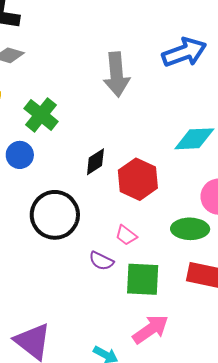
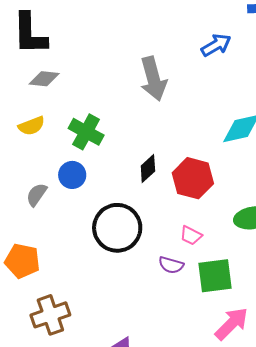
blue arrow: (184, 52) -> (216, 45), size x0.7

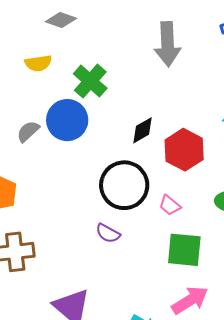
blue circle: (72, 175) -> (67, 120), size x1.5
black circle: (117, 228) -> (124, 185), moved
purple semicircle: (171, 265) -> (108, 233), moved

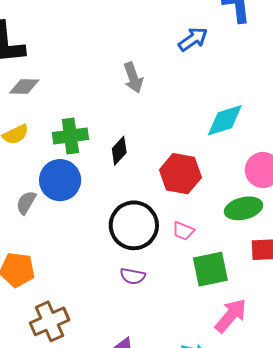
gray arrow: (168, 44) -> (133, 78), size x0.7
green cross: (90, 81) -> (70, 136), turned -32
black diamond: (143, 130) -> (119, 151), moved

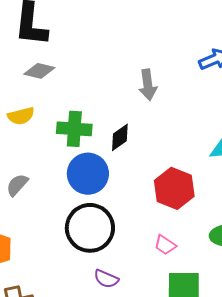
black diamond: (119, 151) -> (120, 137), moved
blue circle: (60, 180) -> (88, 174), moved
black circle: (134, 225) -> (90, 228), moved

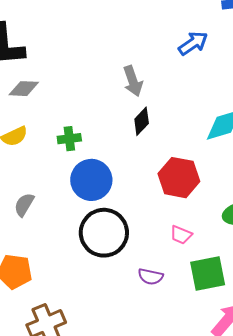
green cross: (74, 129) -> (69, 139), size x0.7
black diamond: (120, 137) -> (142, 121), moved
purple semicircle: (106, 279) -> (151, 277), moved

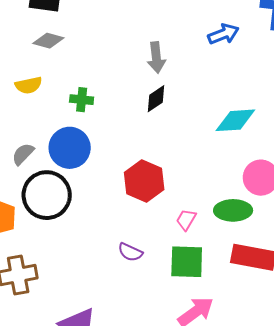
red hexagon: (179, 178) -> (144, 181), moved
blue circle: (91, 180) -> (70, 148), moved
black circle: (104, 233) -> (47, 195), moved
pink trapezoid: (181, 235) -> (186, 220), moved, turned 85

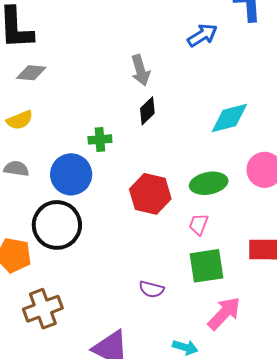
green cross: (82, 100) -> (100, 139), moved
gray semicircle: (23, 154) -> (16, 169), moved, turned 65
green ellipse: (233, 210) -> (209, 183), moved
purple semicircle: (130, 252) -> (151, 289), moved

